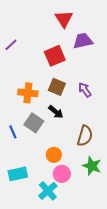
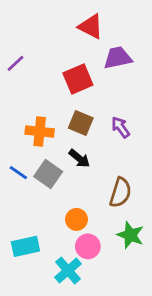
red triangle: (64, 19) -> (91, 27), turned -30
blue line: (13, 132) -> (18, 173), moved, turned -32

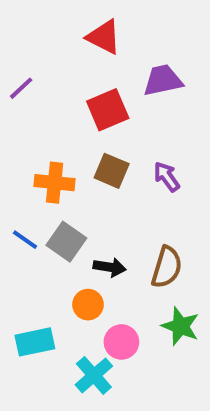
red triangle: (91, 27) -> (104, 37), moved
black arrow: (79, 158) -> (110, 267), moved, turned -30
orange circle: (76, 219) -> (88, 305), moved

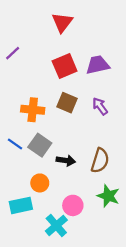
red triangle: (104, 37) -> (62, 22), turned 40
purple trapezoid: (163, 80) -> (98, 65), moved
orange circle: (88, 305) -> (40, 183), moved

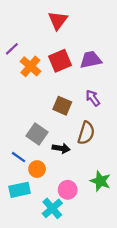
brown square: (67, 103) -> (62, 106), moved
orange cross: (33, 110) -> (30, 66), moved, turned 35
blue line: (15, 144) -> (18, 157), moved
brown semicircle: (100, 161) -> (86, 133), moved

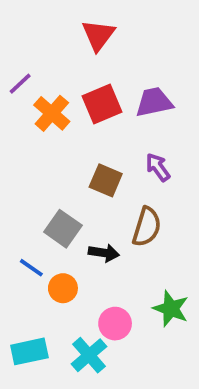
cyan rectangle: (20, 190) -> (29, 351), moved

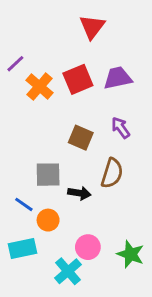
red triangle: (98, 35) -> (92, 27), moved
gray square: (63, 229) -> (48, 175), turned -36
green star: (171, 309) -> (131, 254), moved
cyan rectangle: (29, 351) -> (22, 249), moved

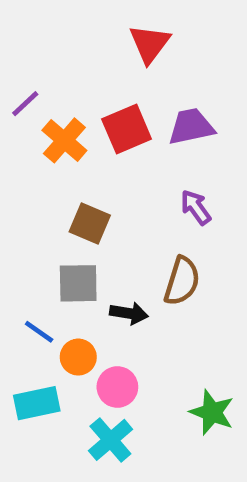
brown square: (81, 138) -> (90, 223), moved
pink circle: (88, 247) -> (117, 387), moved

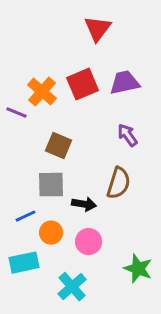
purple line: (25, 104) -> (17, 113), moved, turned 65
blue line: (39, 332) -> (26, 216), turned -60
pink circle: (117, 387) -> (89, 242), moved

